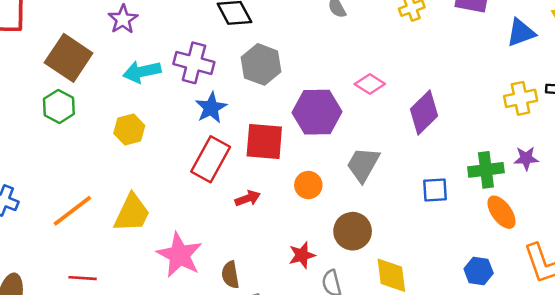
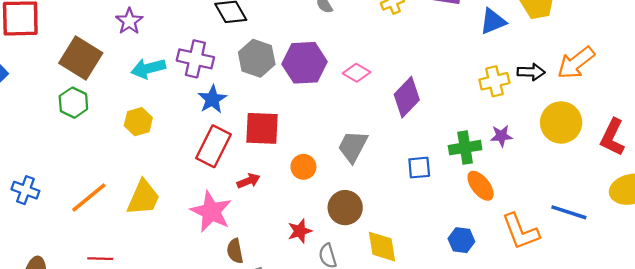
purple hexagon: (317, 112) -> (304, 63), moved
pink star: (180, 255) -> (211, 212), moved

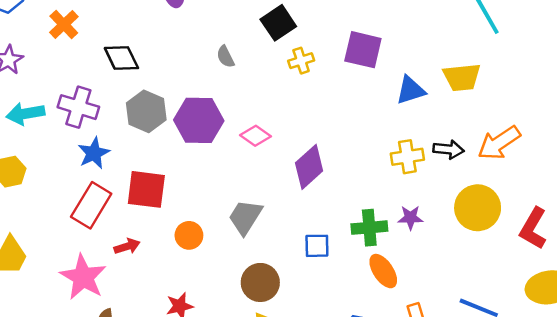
brown circle: (345, 208) -> (260, 282), moved

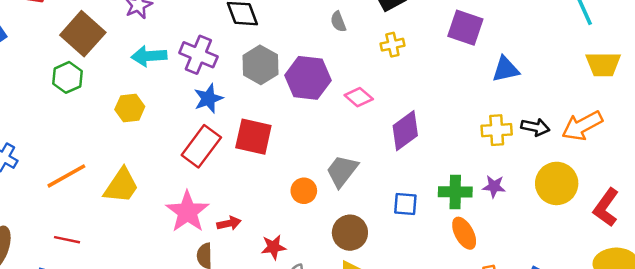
yellow cross: (301, 61) -> (392, 45), moved
yellow trapezoid: (462, 77) -> (603, 64), moved
orange circle: (189, 235) -> (304, 191), moved
red arrow: (127, 246) -> (229, 223), moved

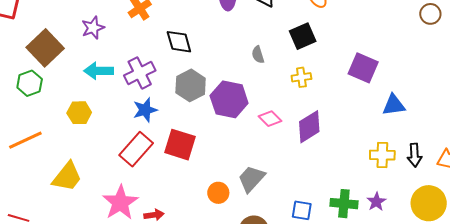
purple cross: (198, 55) -> (140, 73), turned 36
black arrow: (535, 127) -> (415, 155), turned 70
purple diamond: (405, 131) -> (309, 127), moved
orange line: (66, 176) -> (25, 140), moved
purple star: (494, 187) -> (376, 202), turned 30

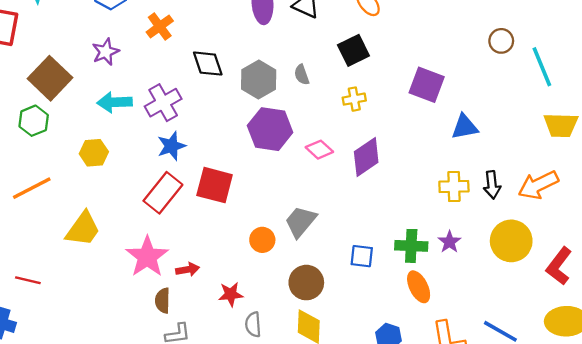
brown circle: (430, 14) -> (501, 41), moved
gray hexagon: (191, 85) -> (259, 80), moved

